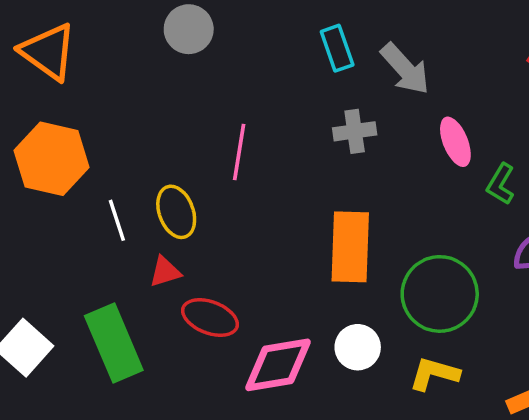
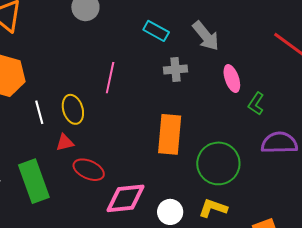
cyan rectangle: (337, 48) -> (156, 31), moved, turned -45
white circle: (358, 347) -> (170, 212), moved

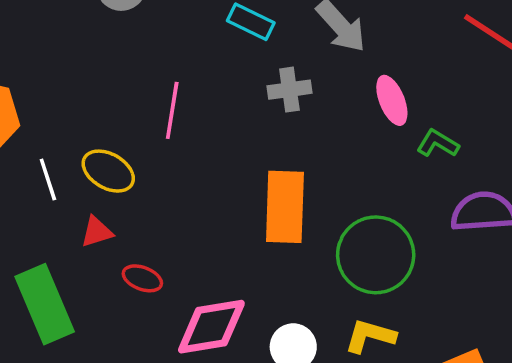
green L-shape: (256, 104) -> (438, 143), turned 90
yellow ellipse: (73, 109) -> (108, 171), turned -40
red ellipse: (89, 170) -> (142, 278), size x0.7

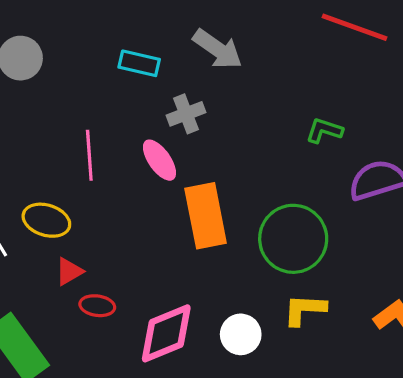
pink ellipse: (392, 100) -> (159, 160), moved
red triangle: (97, 232) -> (69, 271), moved

